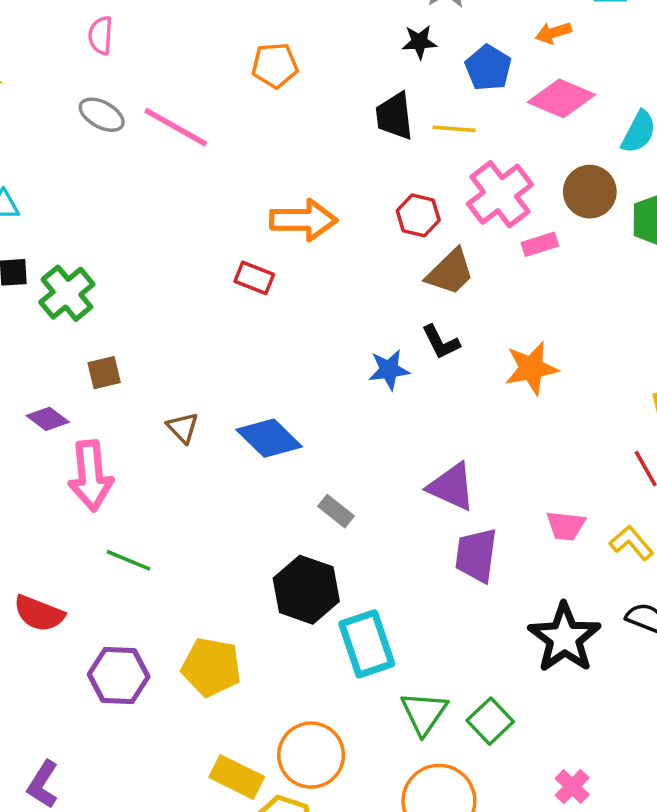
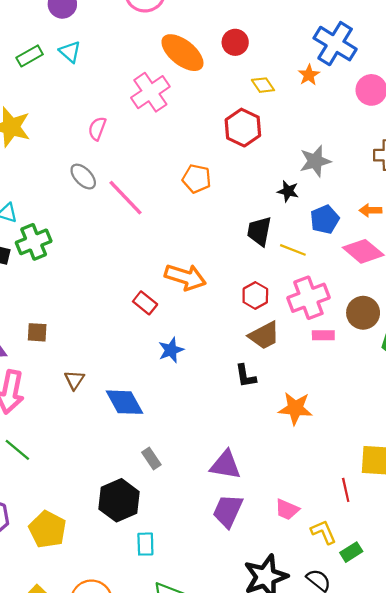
green cross: (67, 293) -> (34, 242), moved
blue star: (389, 370) -> (171, 350), moved, turned -30
purple triangle: (452, 487) -> (225, 465), turned -32
cyan rectangle: (367, 644) -> (145, 544), size x0.6

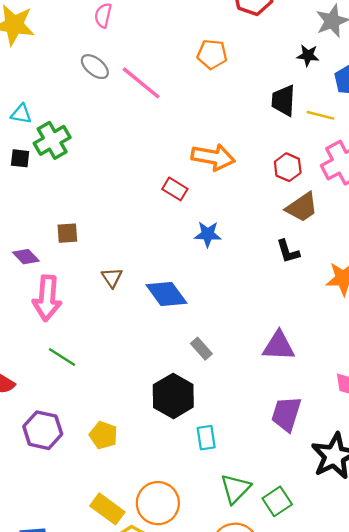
blue star: (171, 350) -> (208, 234), turned 30
purple trapezoid: (228, 511) -> (286, 414), moved
yellow pentagon: (48, 529) -> (103, 435), size x0.7

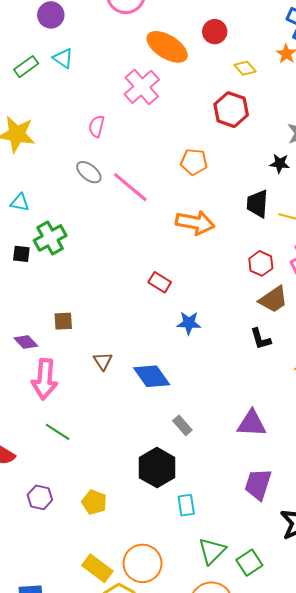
cyan triangle: (21, 114) -> (20, 202), moved
orange arrow: (213, 157) -> (195, 223), moved
purple hexagon: (43, 430) -> (40, 497), size x0.7

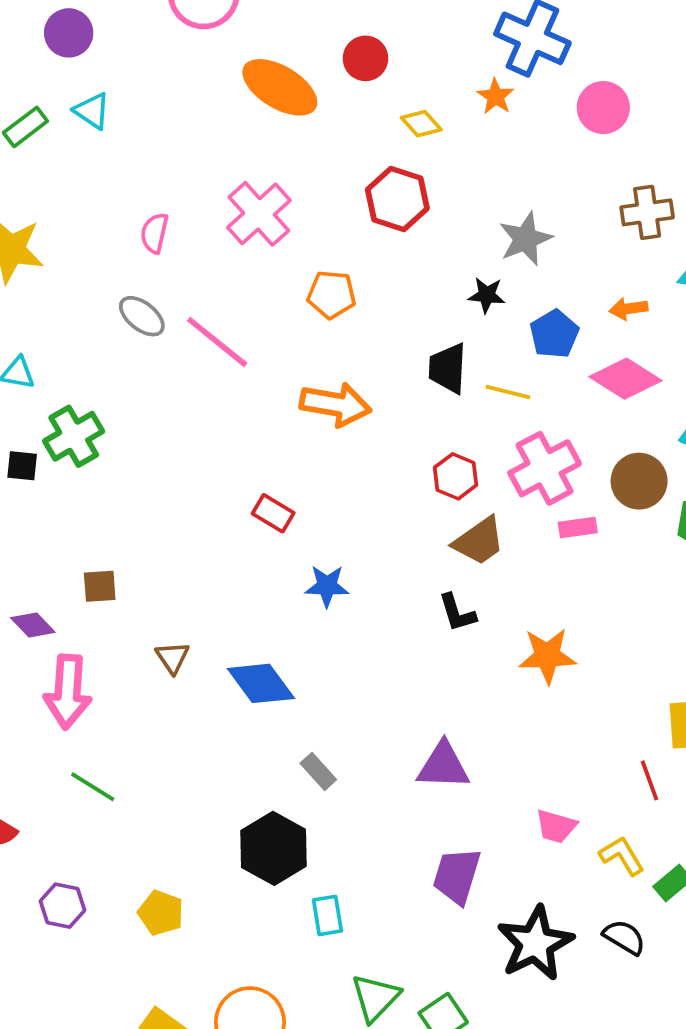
pink cross: (142, 87) -> (259, 214), moved

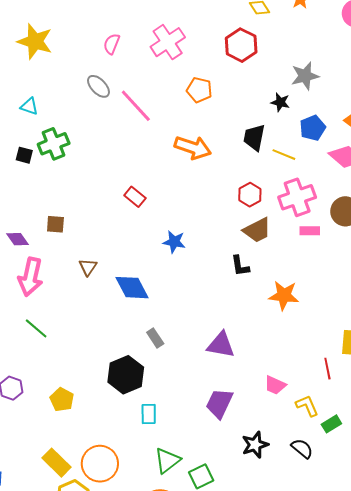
red rectangle: (273, 513) -> (135, 197), moved
black star: (535, 943) -> (255, 445), size x0.7

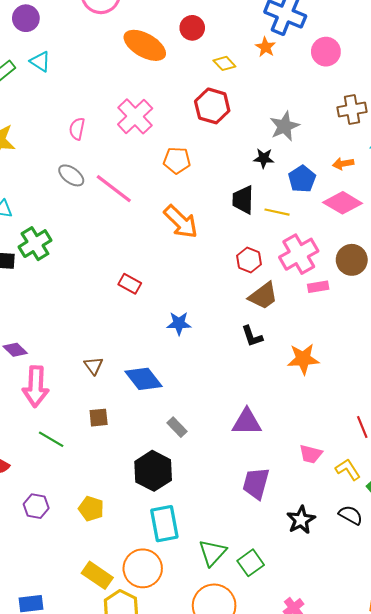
orange arrow: (193, 148) -> (181, 222), turned 36
brown square: (55, 224) -> (99, 418), moved
cyan rectangle: (149, 414) -> (164, 524), moved, size x1.6

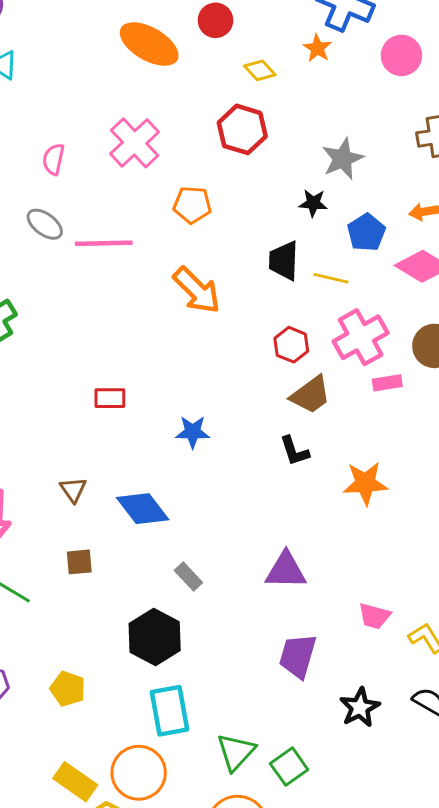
pink line: (114, 189) -> (104, 243), turned -39
red rectangle: (130, 284) -> (110, 398), moved, turned -30

